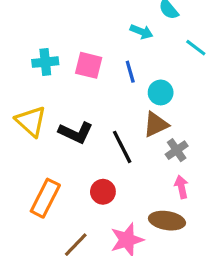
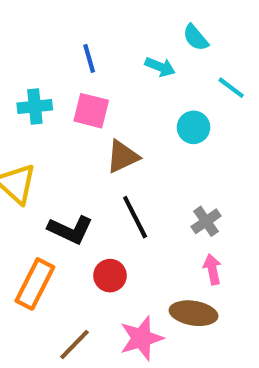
blue line: (130, 72) -> (89, 58), moved
cyan circle: (161, 92) -> (194, 127), moved
brown triangle: (156, 125) -> (123, 157), moved
black L-shape: (76, 133) -> (70, 230), moved

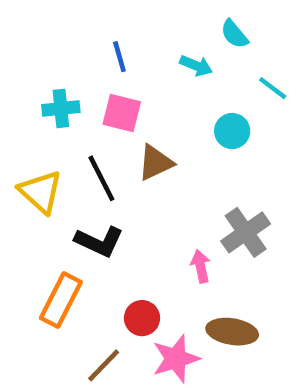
black line: (135, 217) -> (101, 178), moved
gray cross: (206, 221) -> (246, 232), size x1.5
pink arrow: (212, 269) -> (201, 266), moved
red circle: (110, 276) -> (142, 318), moved

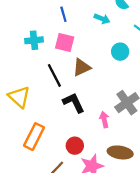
yellow triangle: (41, 192) -> (19, 97), moved
black L-shape: (99, 241) -> (74, 103), moved, turned -140

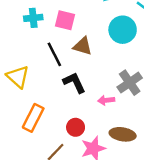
cyan circle: (120, 52) -> (123, 30), size x1.5
brown triangle: (82, 67) -> (83, 46), turned 42
pink arrow: (104, 120) -> (106, 100), turned -84

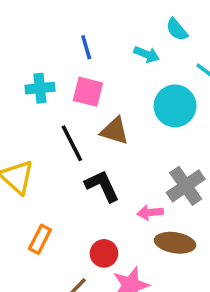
orange rectangle: (33, 118) -> (40, 239), size x0.7
brown ellipse: (123, 134) -> (175, 243), moved

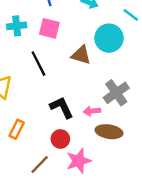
brown triangle: (115, 131) -> (81, 55), moved
black L-shape: (102, 186) -> (62, 107), moved

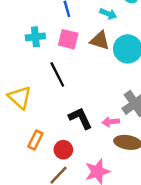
brown triangle: (81, 55) -> (100, 40), moved
red circle: (60, 139) -> (63, 150), moved

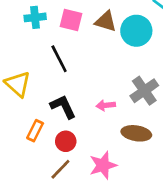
black L-shape: (80, 118) -> (63, 107), moved
pink arrow: (111, 122) -> (106, 105), moved

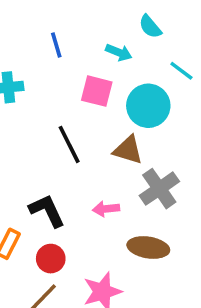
pink square: (71, 20) -> (97, 91), moved
brown triangle: (106, 21) -> (128, 150), moved
black line: (59, 59) -> (69, 144), moved

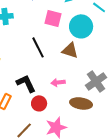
gray cross: (159, 189) -> (96, 81), moved
red circle: (51, 259) -> (39, 103), moved

